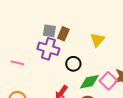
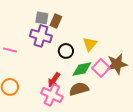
yellow triangle: (97, 40) -> (90, 44), moved

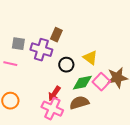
gray square: (42, 18) -> (18, 44), moved
yellow triangle: (90, 44) -> (90, 58), turned -35

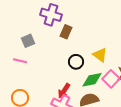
gray square: (18, 44) -> (28, 41), turned -32
purple cross: (41, 50) -> (51, 15), moved

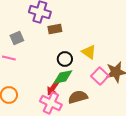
brown rectangle: (66, 32) -> (55, 29), turned 56
green diamond: (92, 80) -> (63, 77), moved

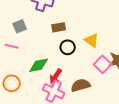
brown rectangle: (55, 29) -> (59, 27), moved
green diamond: (63, 77) -> (39, 65), moved

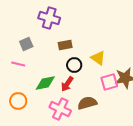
pink square: (103, 64) -> (109, 82), turned 30
red arrow: (56, 76) -> (67, 84), moved

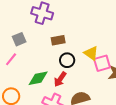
pink line: (18, 64) -> (11, 59), turned -64
pink square: (109, 82) -> (102, 63), moved

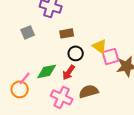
pink line: (11, 59) -> (25, 78), moved

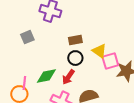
brown rectangle: (67, 33) -> (75, 40), moved
pink line: (25, 78) -> (24, 83), turned -32

